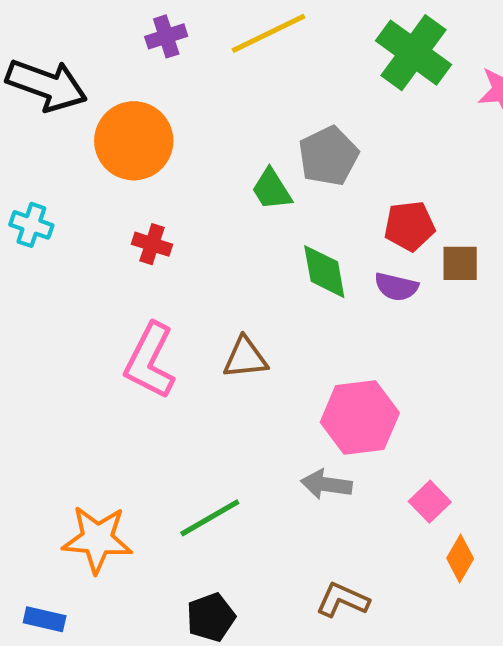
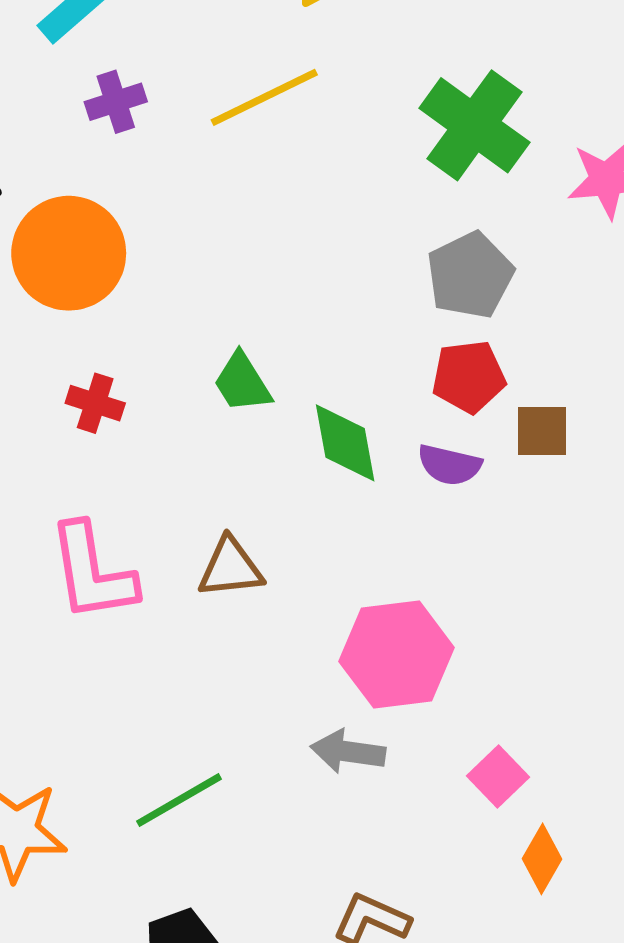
gray pentagon: (328, 156) -> (470, 275), moved
green trapezoid: (272, 189) -> (242, 383), moved
pink L-shape: (150, 361) -> (92, 572), turned -36

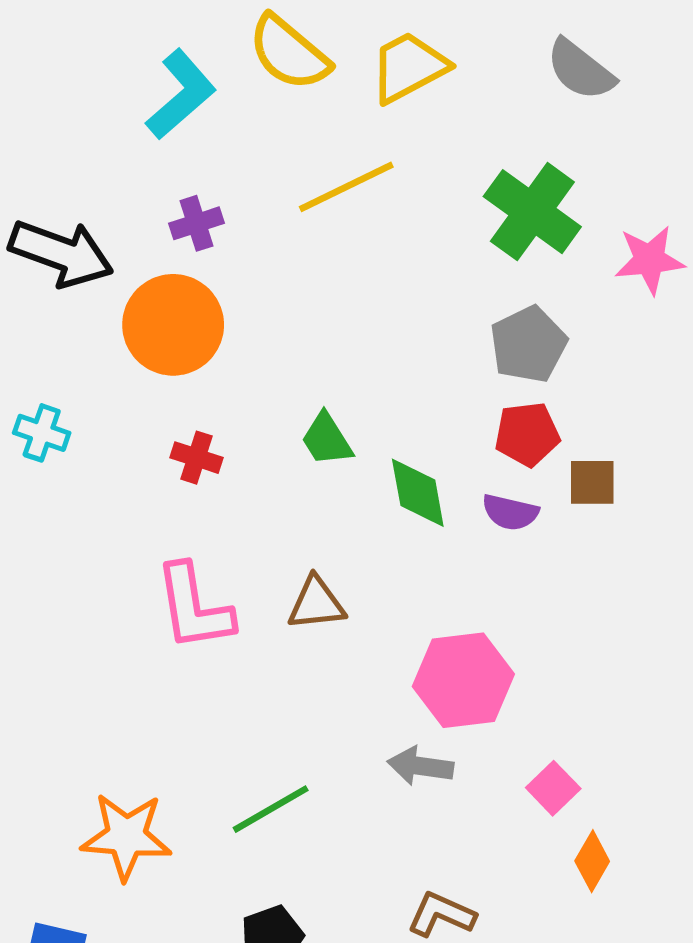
purple cross: (116, 102) -> (197, 223), moved

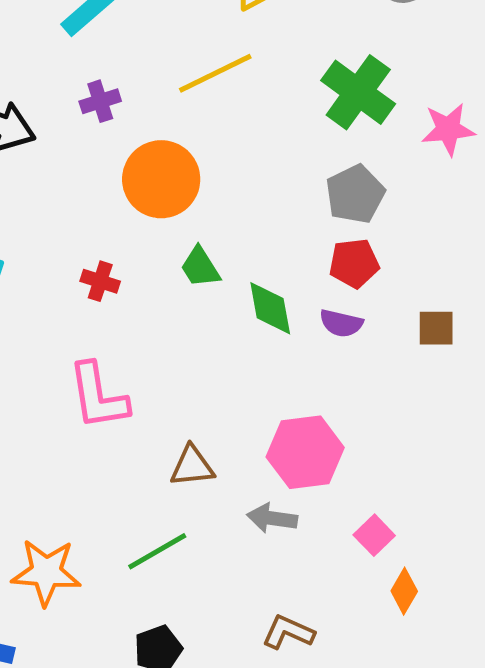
orange circle: (173, 325) -> (161, 179), moved
brown square: (592, 482) -> (436, 328), moved
brown triangle: (316, 603) -> (192, 466), moved

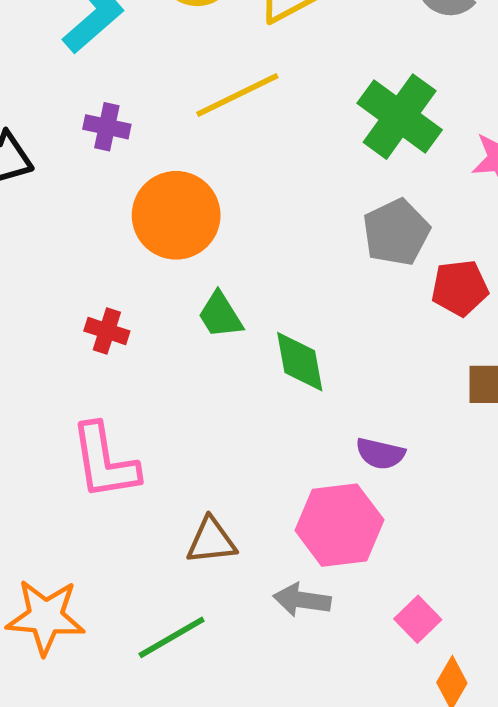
purple cross: (100, 101) -> (107, 127), turned 30
red pentagon: (354, 263) -> (460, 288), moved
purple semicircle: (341, 323) -> (380, 454), moved
orange star: (46, 572) -> (46, 617), moved

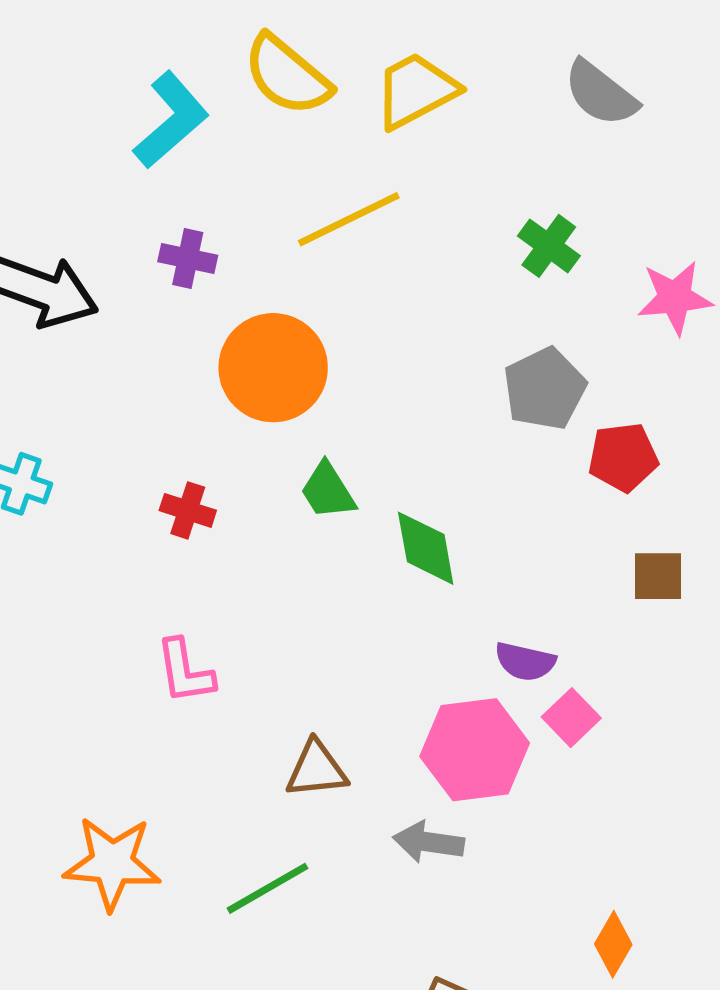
green cross: (400, 117) -> (549, 246), size x0.6
pink L-shape: (105, 461) -> (185, 671), size x0.7
pink square: (418, 619) -> (571, 718), moved

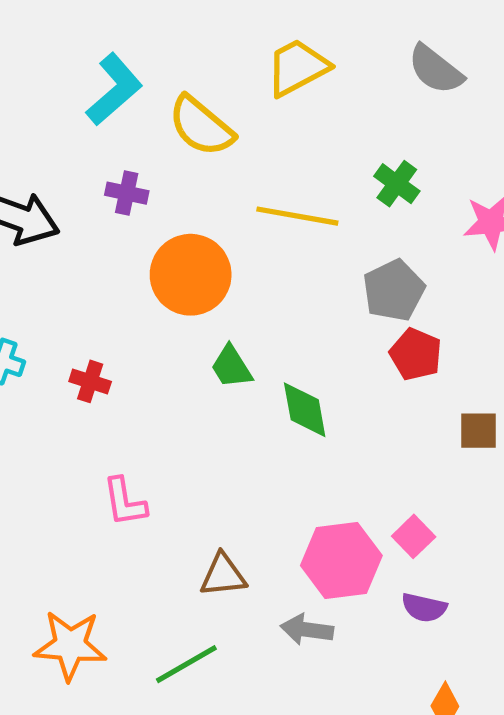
yellow semicircle: (287, 75) -> (201, 126), moved
yellow line: (349, 219) -> (297, 216), moved, turned 36
red pentagon: (623, 457) -> (416, 354), moved, turned 30
red cross: (188, 510) -> (90, 381), moved
purple semicircle: (525, 662) -> (424, 608), moved

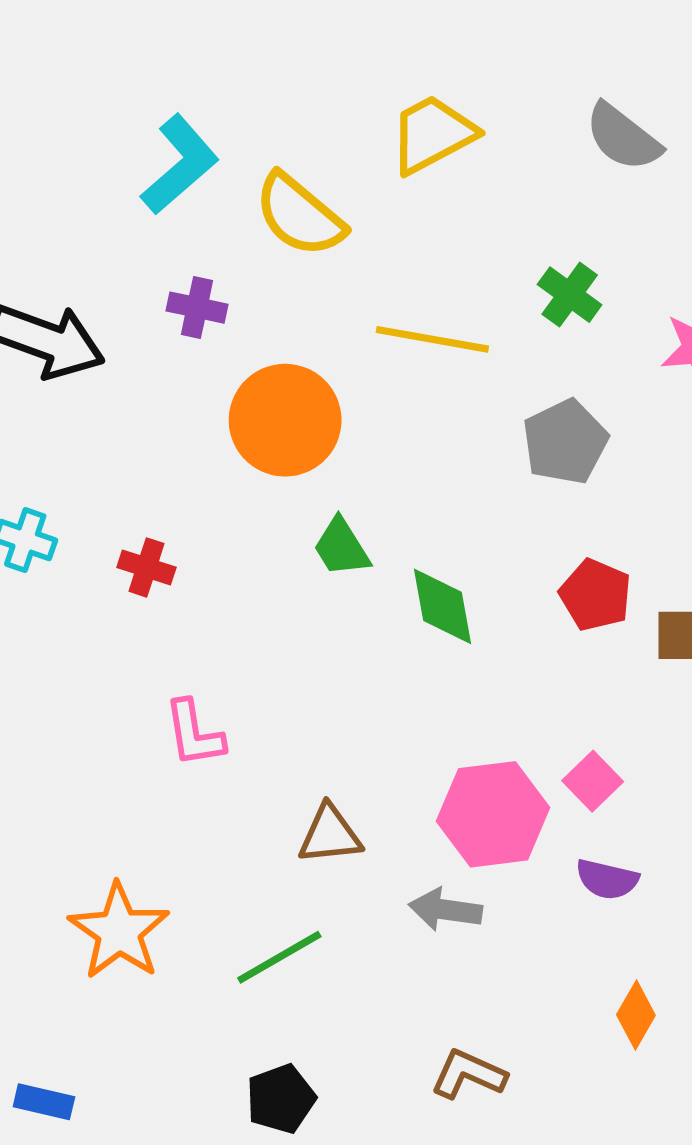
red pentagon: (416, 354) -> (596, 595), moved
orange star: (70, 645) -> (119, 931), turned 30

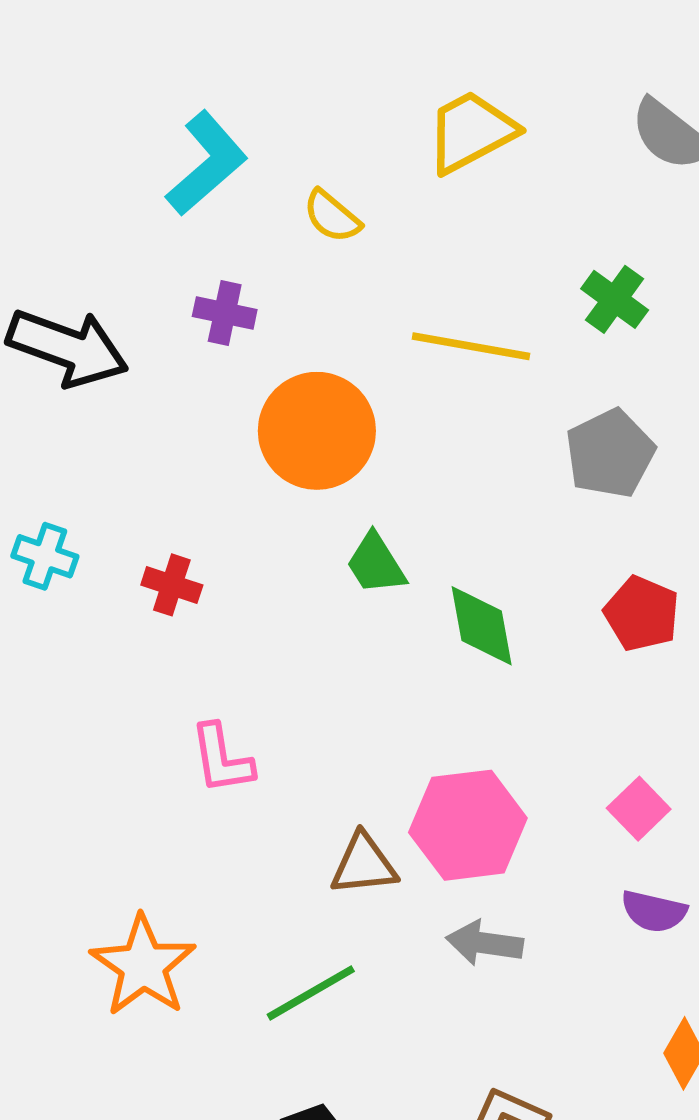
yellow semicircle: (300, 215) -> (332, 216), size x0.6
pink hexagon: (493, 814) -> (468, 825), moved

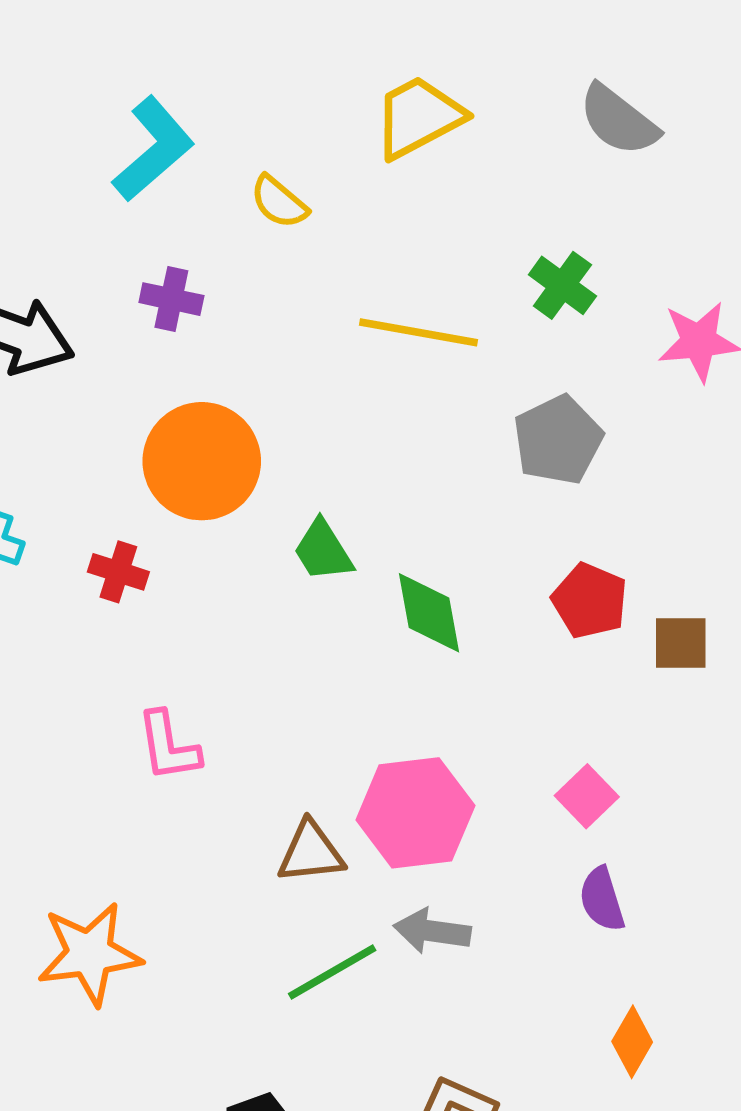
orange circle: (317, 431) -> (202, 461), moved
purple semicircle: (654, 911) -> (602, 899), turned 60
orange star: (143, 966) -> (90, 954), turned 30
green line: (311, 993) -> (332, 972), moved

